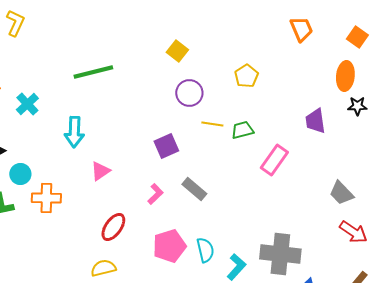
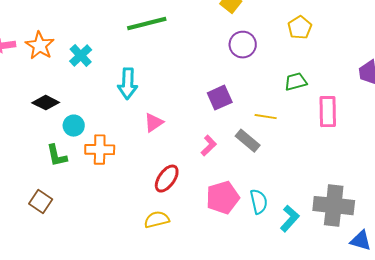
yellow line: (212, 124) -> (266, 117), moved
pink rectangle: (274, 160) -> (328, 112), turned -36

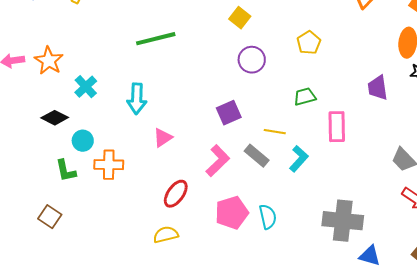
cyan cross: (81, 56) -> (86, 87), moved
pink L-shape: (209, 146) -> (218, 161), size x1.5
cyan L-shape: (290, 219) -> (299, 159), moved

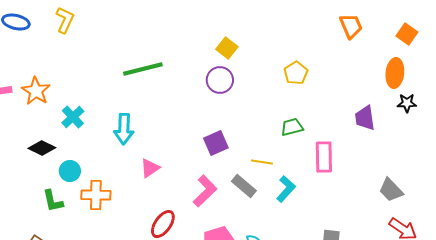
purple circle: (252, 60) -> (220, 80), moved

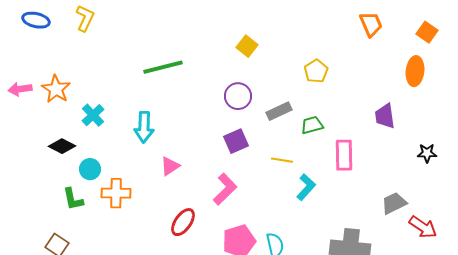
purple circle: (220, 80) -> (238, 96), moved
black star: (407, 103) -> (427, 153), moved
gray rectangle: (244, 186) -> (279, 111), moved, turned -65
gray trapezoid: (391, 190) -> (394, 203), moved, turned 108

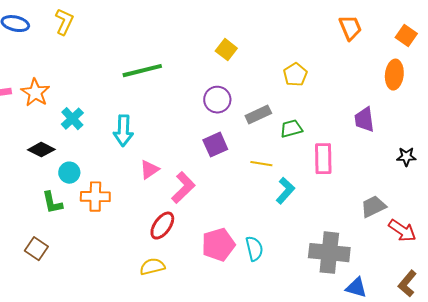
pink L-shape: (225, 189) -> (183, 188), moved

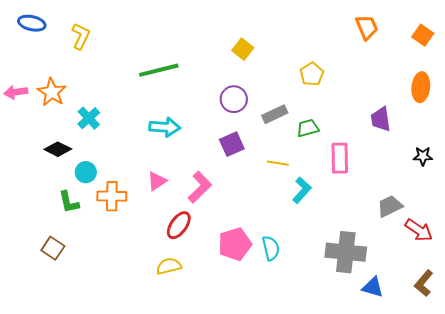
yellow L-shape: (64, 22) -> (81, 36), moved
orange ellipse: (394, 75) -> (421, 87), moved
cyan arrow: (123, 131) -> (165, 127), moved, turned -88
pink triangle: (149, 170) -> (157, 181), moved

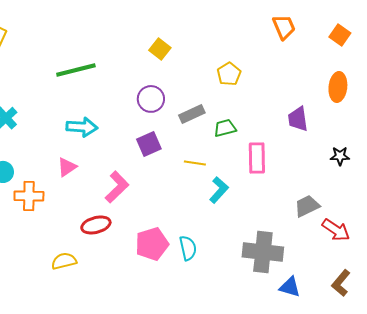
pink triangle: (157, 181) -> (67, 167), moved
red ellipse: (179, 225) -> (96, 225), turned 40
yellow semicircle: (169, 266) -> (64, 261), moved

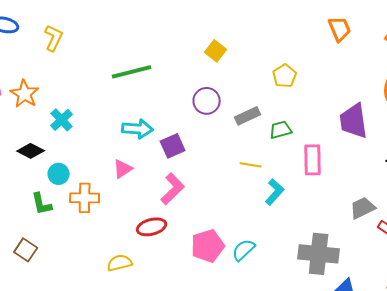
purple trapezoid: (298, 119) -> (354, 121), size x1.4
purple square: (149, 144) -> (173, 146), moved
cyan semicircle: (188, 248) -> (244, 250), turned -120

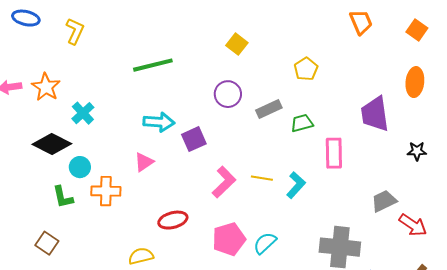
black diamond: (31, 151) -> (52, 144), size x1.4
yellow line: (251, 165) -> (262, 178), moved
pink L-shape: (173, 189) -> (224, 182), moved

